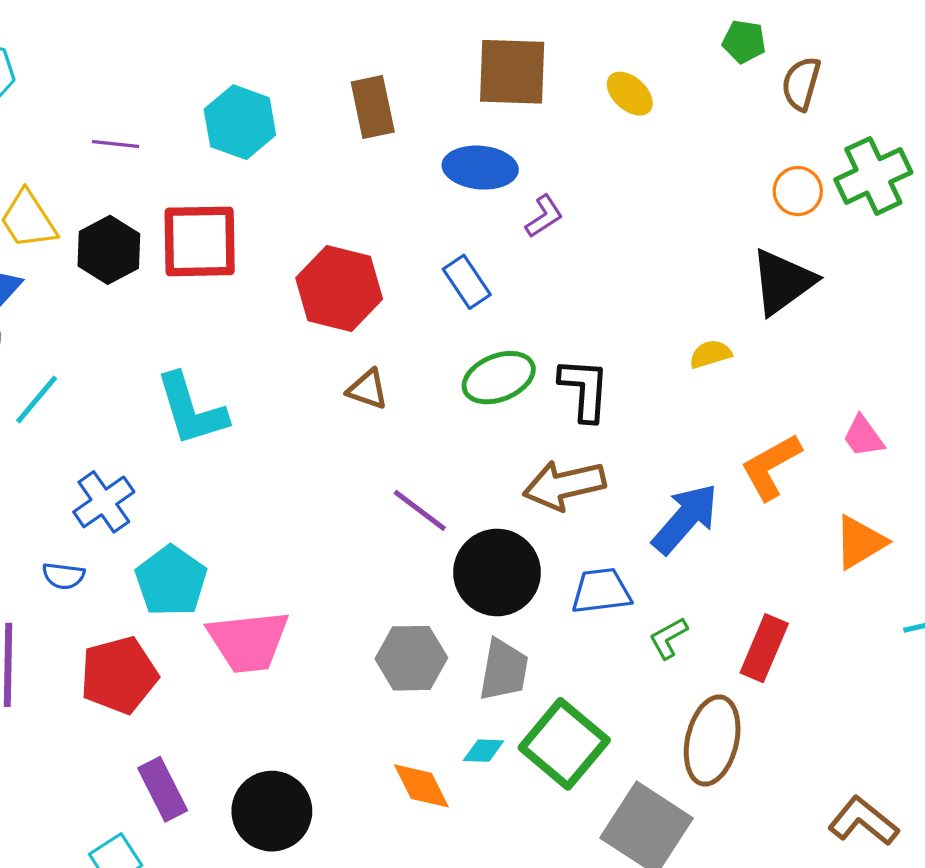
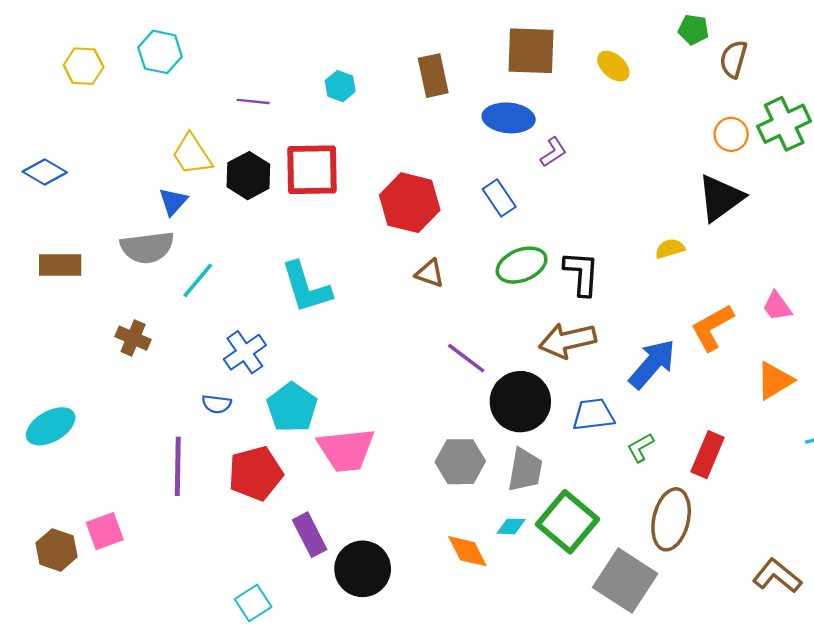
cyan hexagon: (240, 122) -> (340, 86), size x0.6
purple rectangle: (163, 789) -> (310, 535), moved

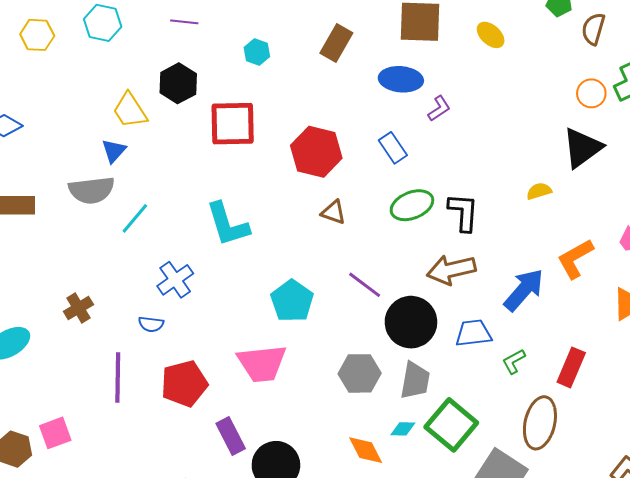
brown rectangle: (433, 76) -> (336, 43), turned 42
purple line: (253, 101) -> (184, 22), moved
black hexagon: (248, 176) -> (178, 83), moved
brown cross: (133, 338) -> (78, 308), moved, turned 36
cyan pentagon: (292, 408) -> (292, 301), moved

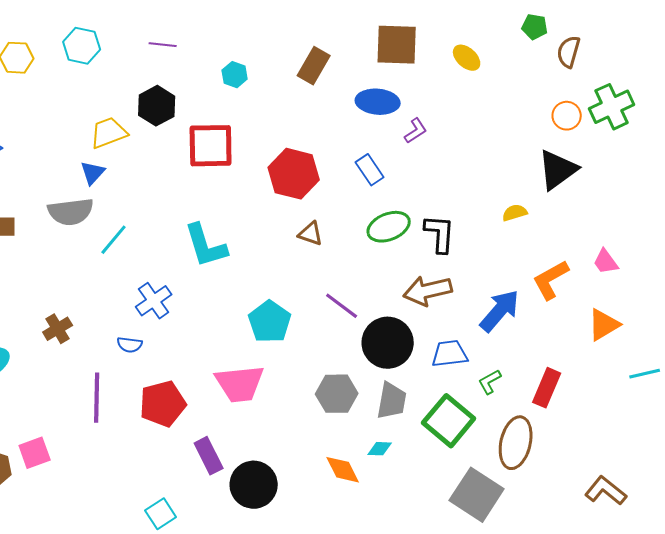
yellow trapezoid: (130, 111) -> (109, 133), turned 102
green square: (451, 425) -> (449, 421), moved

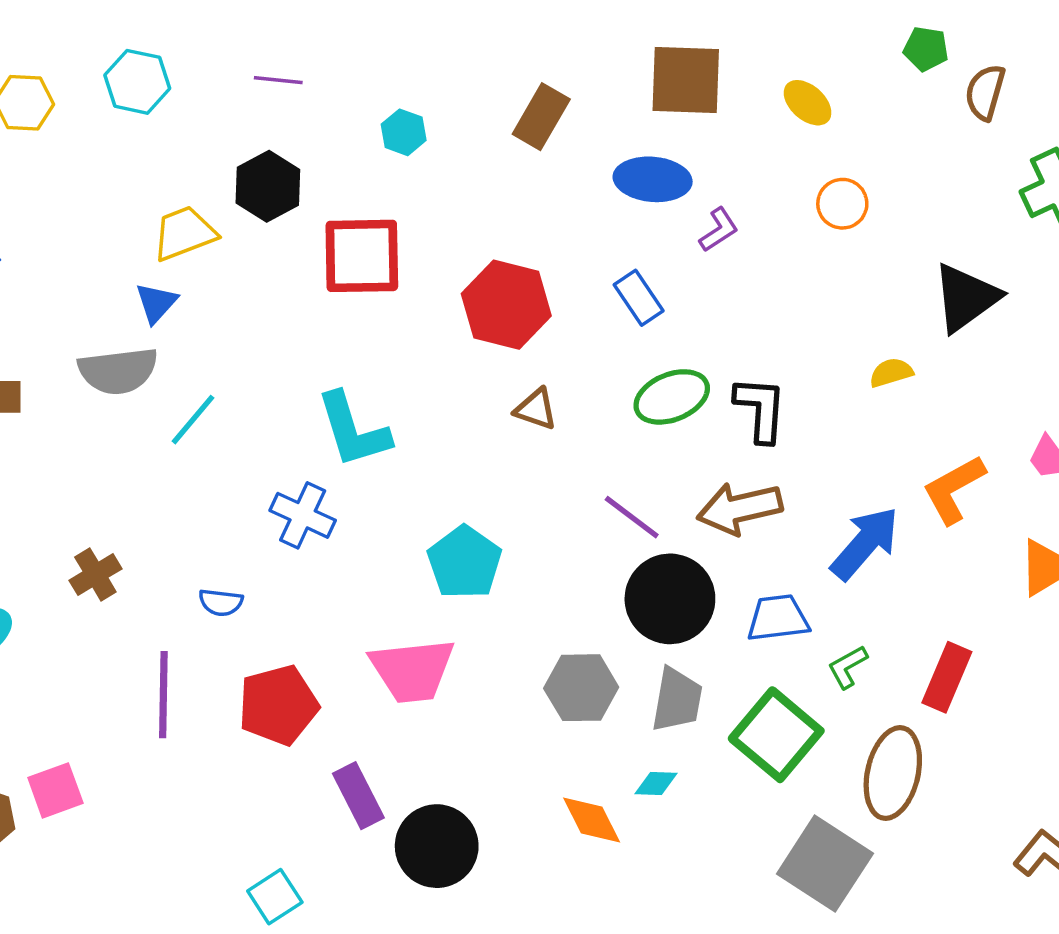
orange circle: (567, 116) -> (842, 204), moved
blue cross: (154, 301) -> (303, 515), moved, turned -30
purple line: (342, 306) -> (632, 517), moved

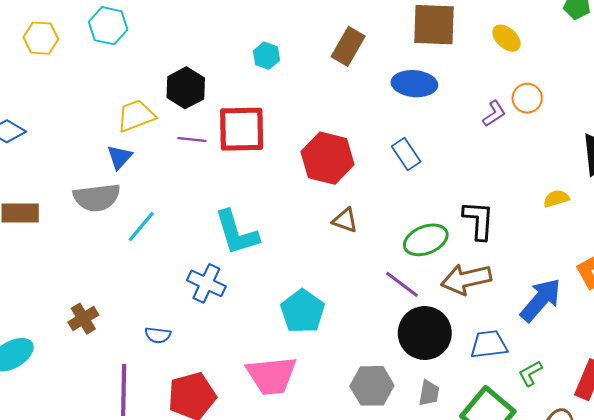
purple line: (278, 80) -> (192, 140), moved
purple L-shape: (719, 230) -> (494, 114), moved
green ellipse: (672, 397) -> (426, 240), moved
gray trapezoid: (677, 700) -> (429, 393), size x0.7

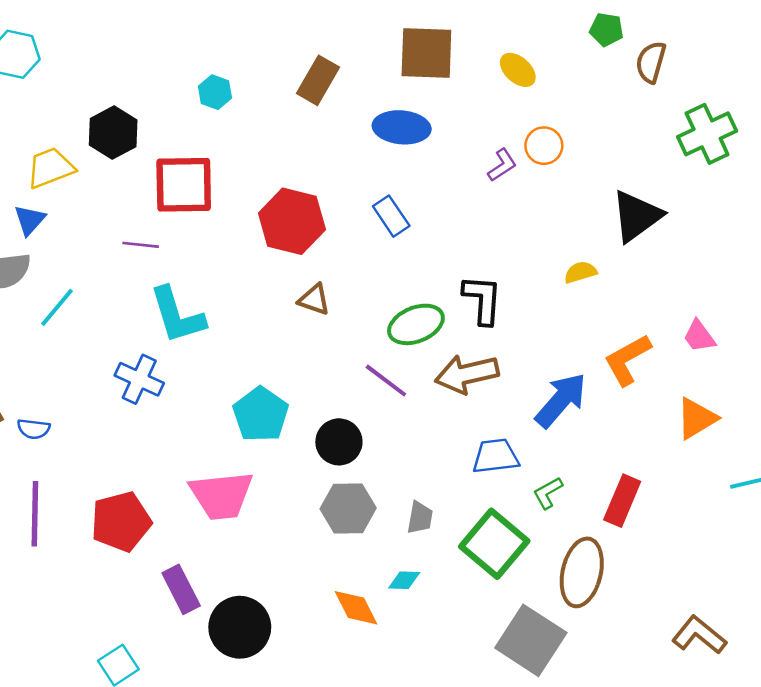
purple line: (192, 140) -> (141, 245), moved
black circle: (425, 333) -> (339, 442), moved, size x0.7
blue semicircle: (158, 335) -> (34, 429), moved

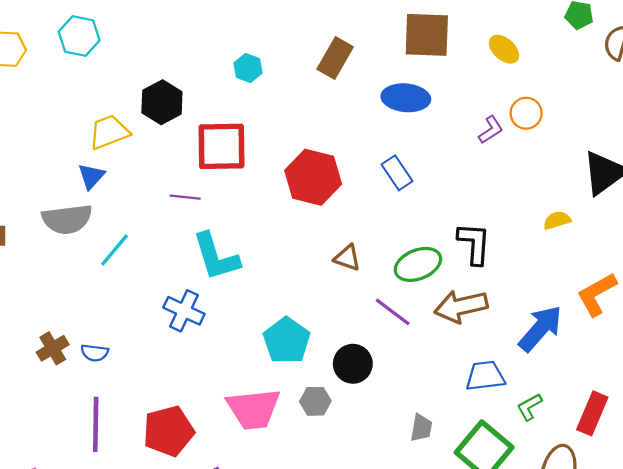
brown triangle: (314, 300) -> (347, 258), moved
gray hexagon: (348, 508) -> (315, 401), moved, size x0.7

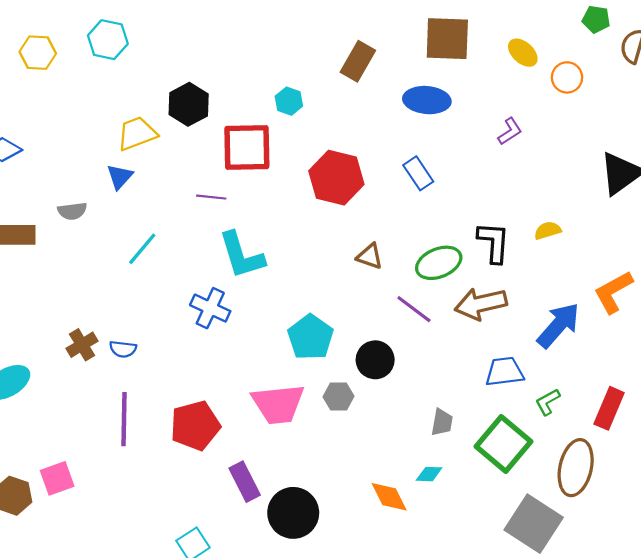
cyan hexagon: (248, 68) -> (289, 101), moved
orange circle: (526, 113) -> (567, 77), moved
gray semicircle: (67, 219) -> (72, 211), moved, size x0.6
yellow semicircle: (557, 220) -> (548, 230), moved

